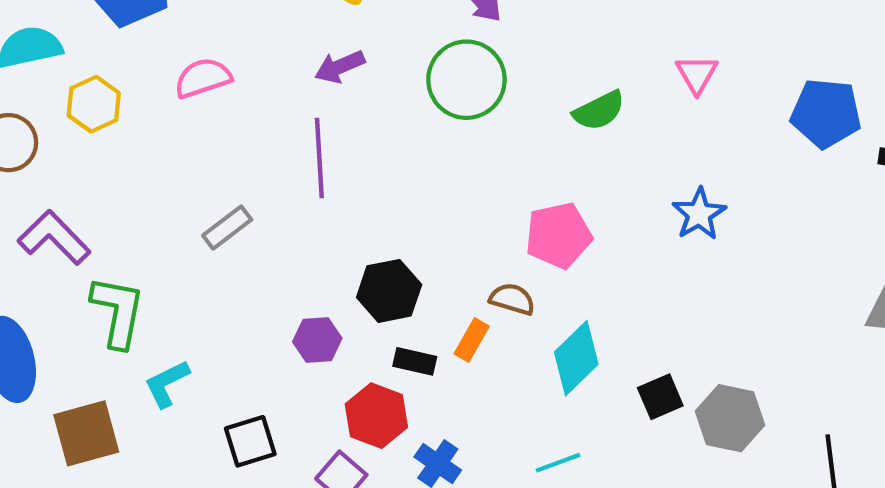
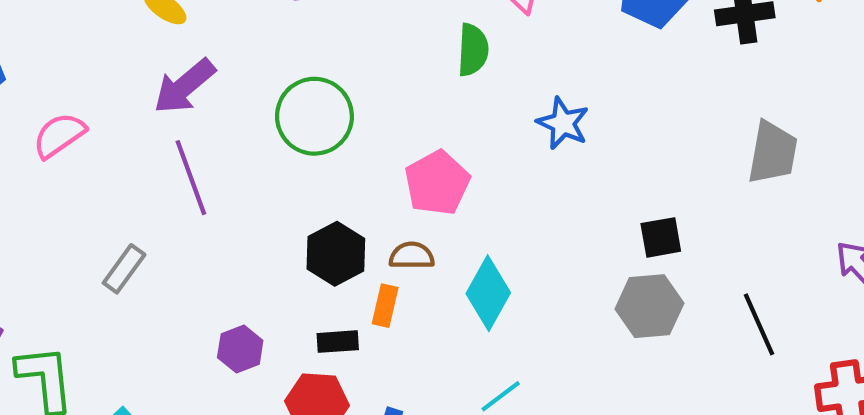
purple arrow: (340, 67) -> (184, 86), size x1.4
green circle: (466, 80) -> (314, 116), moved
green semicircle: (599, 111) -> (473, 50), moved, turned -44
black hexagon: (389, 291) -> (336, 254), moved
black square: (660, 397) -> (661, 237), moved, turned 30

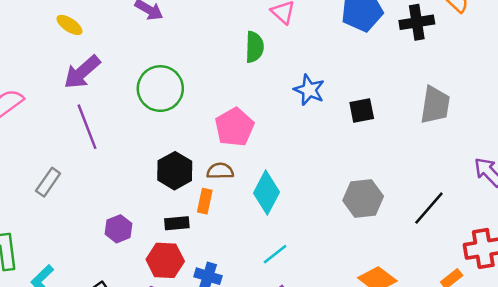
black square: (661, 237) -> (362, 110), moved
black line: (759, 324) -> (429, 208), turned 66

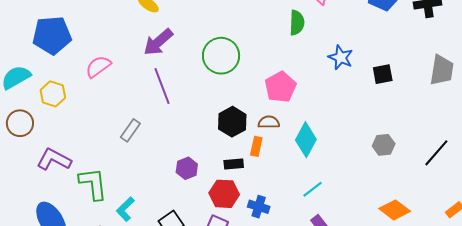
gray hexagon: (363, 198) -> (384, 145), size x0.7

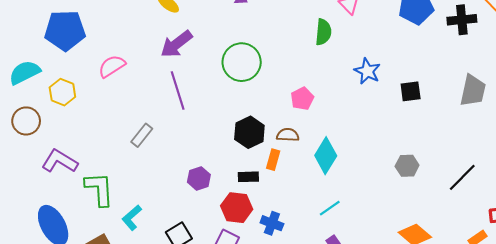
pink pentagon: (280, 87) -> (302, 99), size x0.7

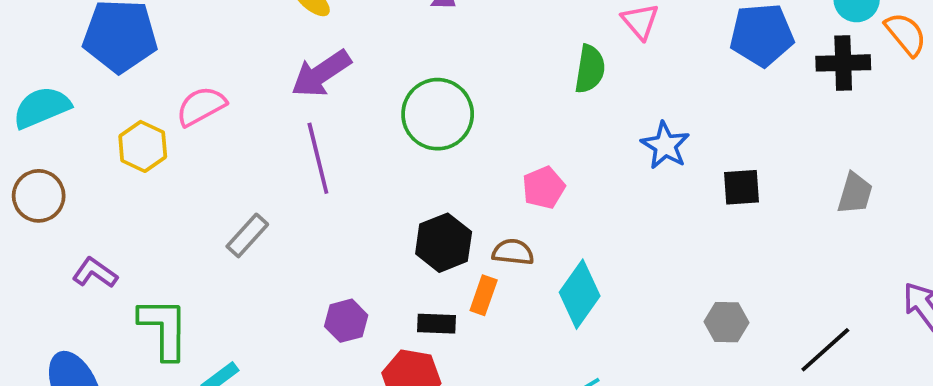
gray trapezoid: (473, 91) -> (855, 193), size x0.7
yellow hexagon: (62, 92) -> (143, 146), moved
purple L-shape: (60, 161) -> (95, 273), size x0.7

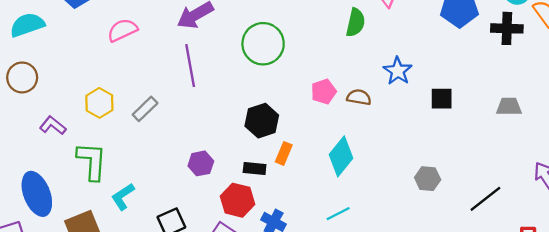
yellow hexagon: (143, 146) -> (99, 103), moved
gray trapezoid: (855, 193) -> (509, 107), turned -110
brown semicircle: (513, 252) -> (359, 97), moved

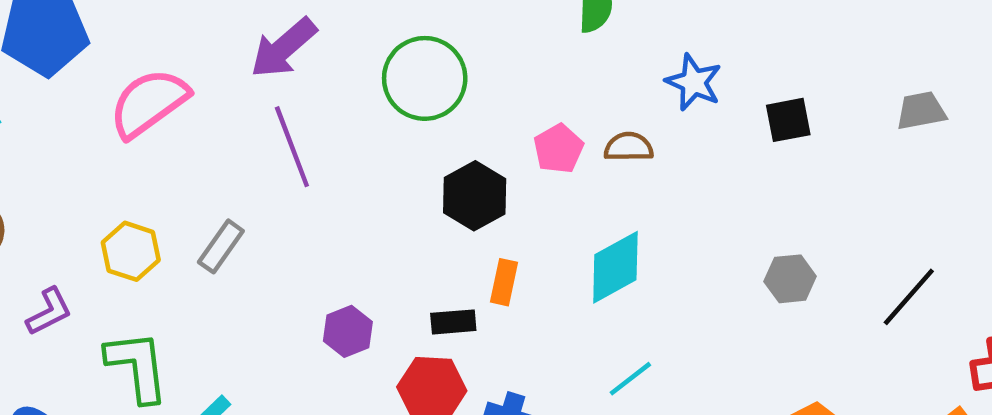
pink semicircle: (122, 30) -> (149, 103), size x1.4
black hexagon: (262, 121) -> (475, 196), moved
purple L-shape: (53, 126) -> (49, 312), turned 125
cyan diamond: (341, 156) -> (615, 267), turned 33

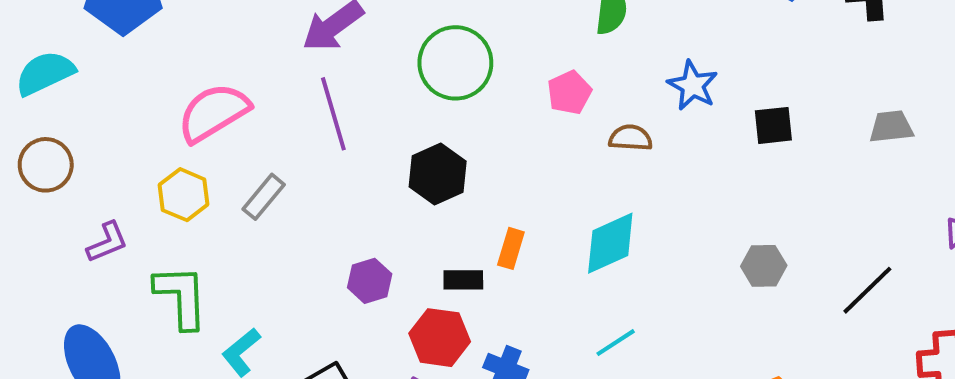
pink semicircle: (149, 103) -> (214, 113), moved
pink pentagon: (558, 149) -> (569, 92), moved
black hexagon: (475, 196) -> (438, 174), moved

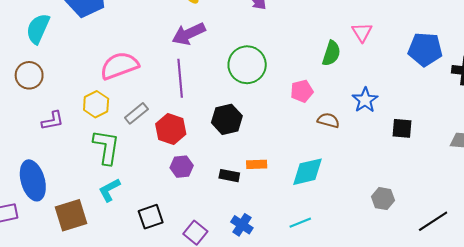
cyan semicircle: (45, 73) -> (38, 29), turned -52
orange rectangle: (511, 248) -> (257, 164), turned 60
green L-shape: (181, 297) -> (106, 147), moved
red hexagon: (440, 338) -> (171, 129), moved

